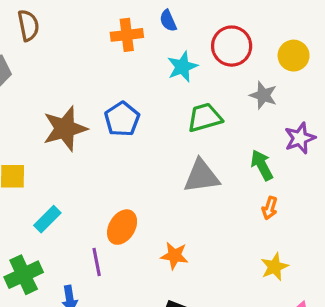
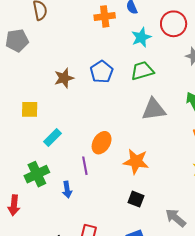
green trapezoid: (205, 118) -> (142, 71), moved
brown star: (65, 129) -> (64, 78), size x0.7
orange star: (174, 256) -> (136, 162), size x1.4

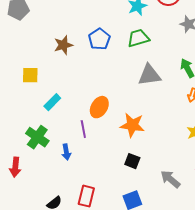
green cross: (37, 174) -> (37, 137), turned -30

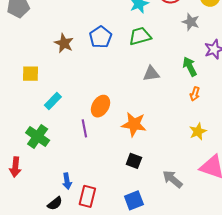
brown star: (63, 45) -> (64, 43), turned -30
gray triangle: (149, 75) -> (151, 74), size x0.7
blue arrow: (66, 152) -> (67, 181), moved

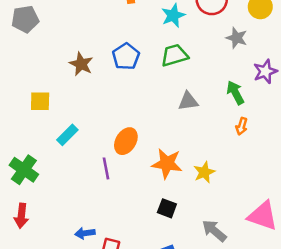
yellow star: (198, 131) -> (204, 172), moved
green cross: (38, 137) -> (24, 170), moved
blue arrow: (67, 181) -> (85, 233), turned 91

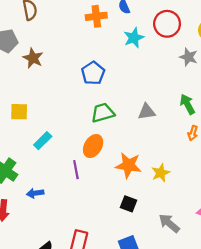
green trapezoid: (174, 55) -> (103, 113), moved
brown star: (81, 64) -> (33, 58), moved
blue arrow: (85, 233) -> (35, 193), moved

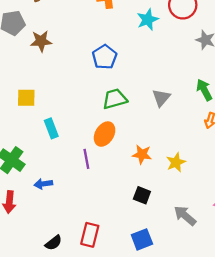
brown star: (33, 58) -> (41, 41), turned -30
gray triangle: (147, 112) -> (161, 98), turned -42
cyan rectangle: (43, 141) -> (51, 128), turned -66
orange star: (128, 165) -> (142, 154), size x0.7

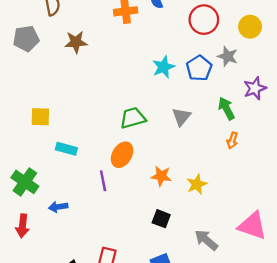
cyan star: (148, 20) -> (164, 67), moved
brown star: (41, 41) -> (76, 42), moved
blue pentagon: (105, 57) -> (199, 68), moved
cyan rectangle: (51, 128) -> (66, 149), turned -54

